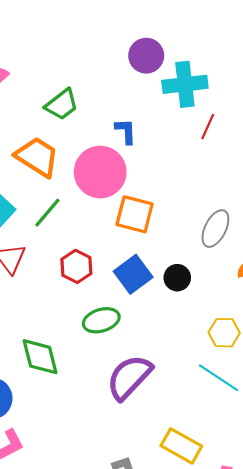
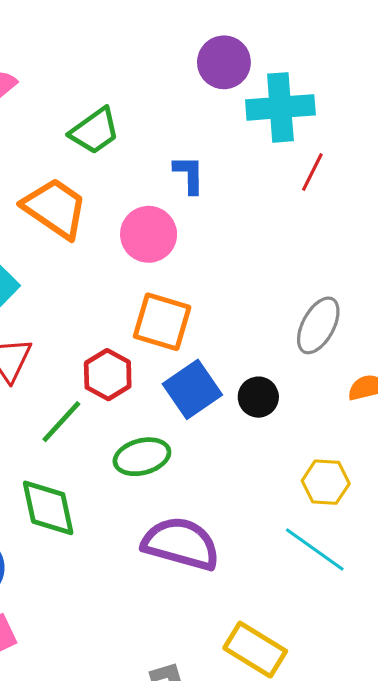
pink circle: (100, 172) -> (149, 234), size x0.7
green line: (47, 213) -> (61, 422), moved
orange square: (135, 214) -> (162, 322), moved
purple semicircle: (129, 377) -> (181, 544), turned 60

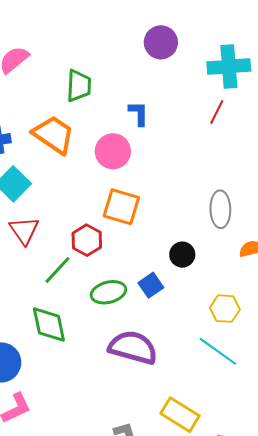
cyan cross: (280, 107) -> (229, 66), moved
green trapezoid: (95, 131) -> (79, 86), turned -52
gray ellipse: (318, 325) -> (220, 209), turned -30
blue square: (192, 389) -> (151, 285), moved, size x0.7

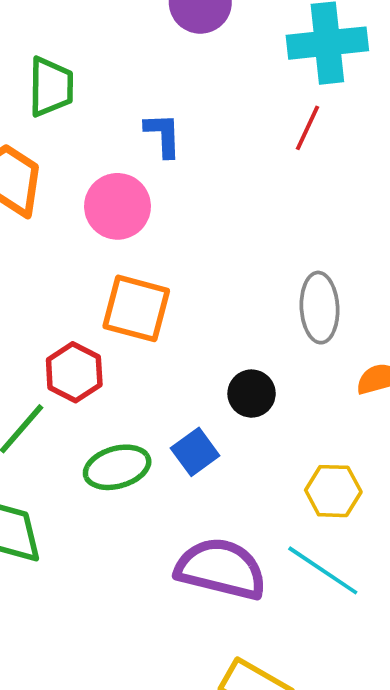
purple semicircle: (133, 347) -> (221, 569), moved

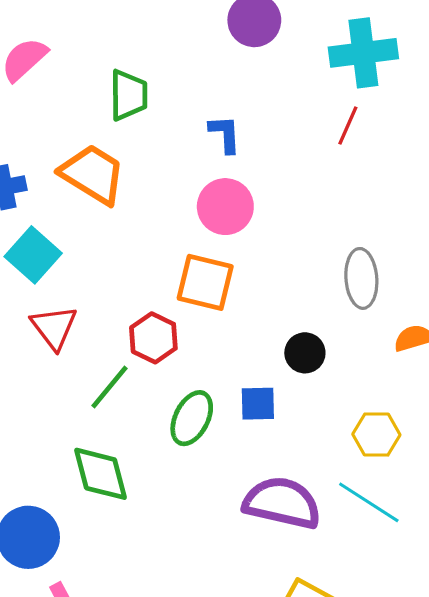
pink circle: (117, 206) -> (225, 207), moved
blue square: (195, 452) -> (258, 404), turned 36
green ellipse: (117, 467) -> (192, 418), turned -46

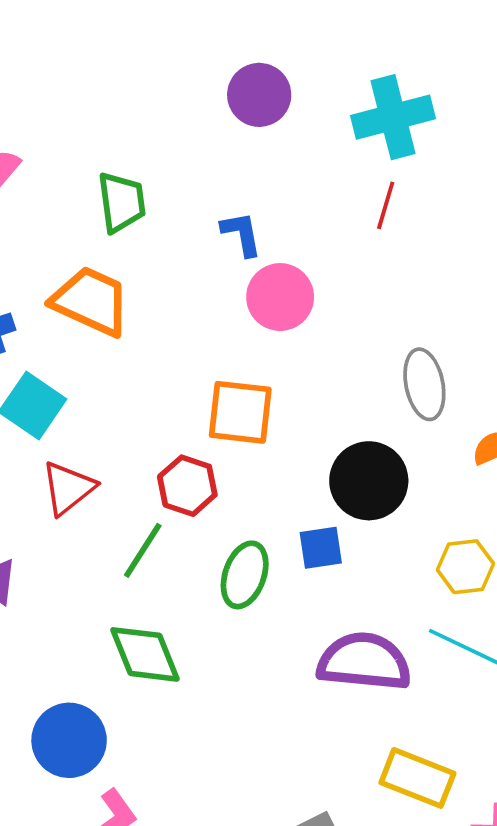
pink circle: (225, 207) -> (280, 297), moved
red triangle: (54, 327) -> (68, 488), turned 36
black circle: (305, 353) -> (369, 481), size x1.6

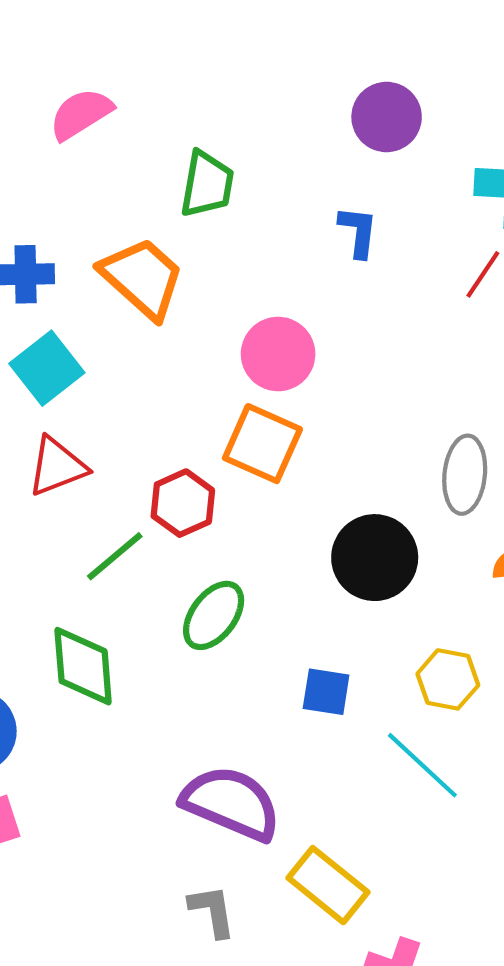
blue L-shape: (241, 234) -> (358, 232), moved
pink circle: (280, 297) -> (278, 354), moved
blue square: (321, 548) -> (326, 692), moved
purple semicircle: (364, 662) -> (231, 803), moved

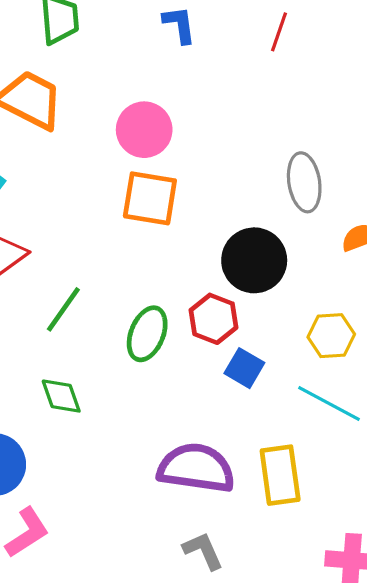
red hexagon: (183, 503) -> (213, 319), moved
green diamond: (83, 666) -> (61, 396), size x0.7
blue square: (326, 692) -> (244, 368), turned 36
yellow rectangle: (328, 885) -> (280, 475), moved, turned 58

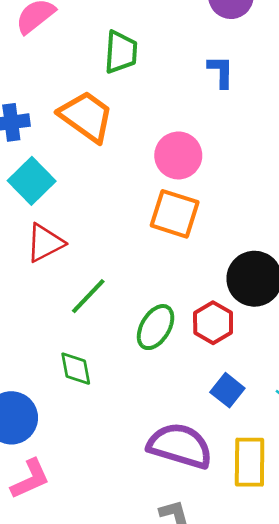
blue square: (244, 368) -> (227, 390), moved

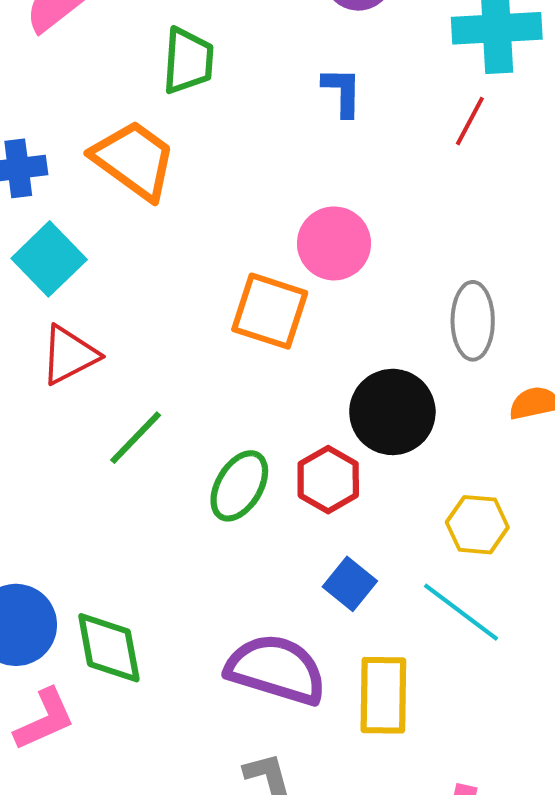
pink circle: (178, 155) -> (334, 243), moved
green diamond: (76, 369) -> (109, 648), moved, size x1.4

